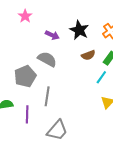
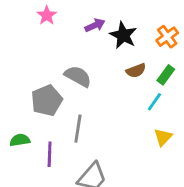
purple arrow: (52, 35) -> (95, 25), moved, turned -48

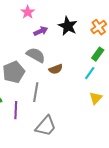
pink star: (47, 15) -> (28, 12), moved
purple arrow: (95, 25) -> (41, 31), moved
brown semicircle: (136, 71) -> (56, 69), moved

